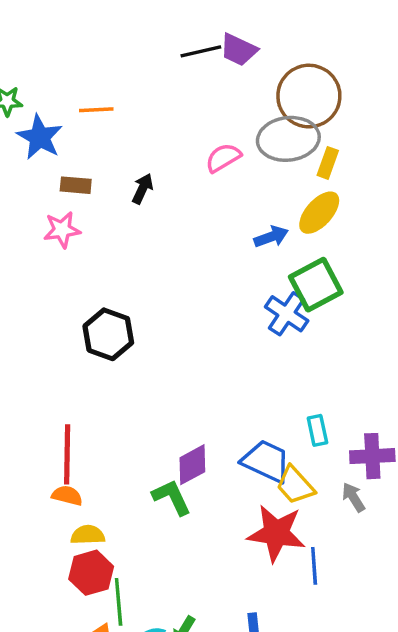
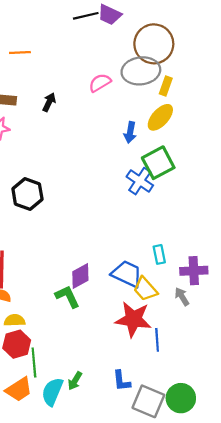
blue arrow: (271, 237) -> (130, 132), turned 120

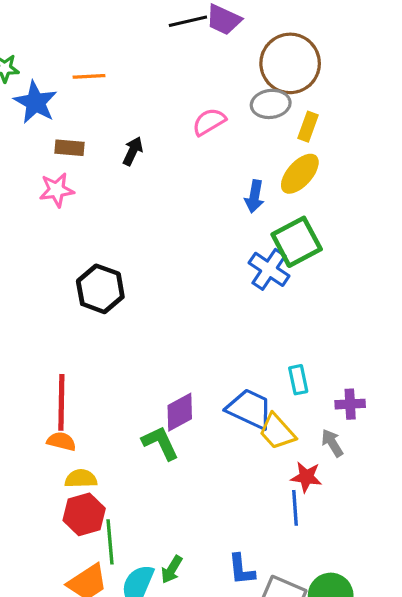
gray ellipse: (141, 71) -> (271, 104), size x0.7
purple cross: (194, 271) -> (350, 404), size x0.7
red star: (133, 319) -> (306, 477), moved, size x0.6

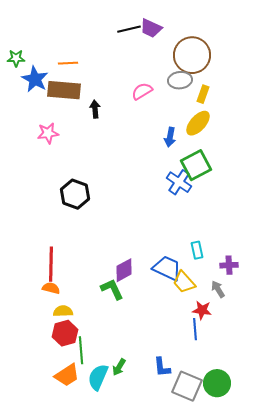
brown rectangle: (70, 148) -> (64, 90), moved, size x1.8
black arrow: (133, 151) -> (95, 109), turned -30

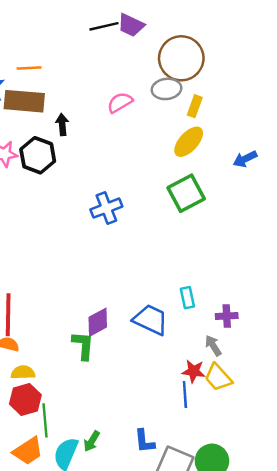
blue arrow: (170, 137) -> (245, 159), moved, turned 54
blue cross: (179, 182) -> (106, 208), moved, turned 35
black hexagon: (75, 194) -> (38, 155), moved
yellow trapezoid: (184, 282) -> (218, 377), moved
green L-shape: (112, 289) -> (83, 345), turned 30

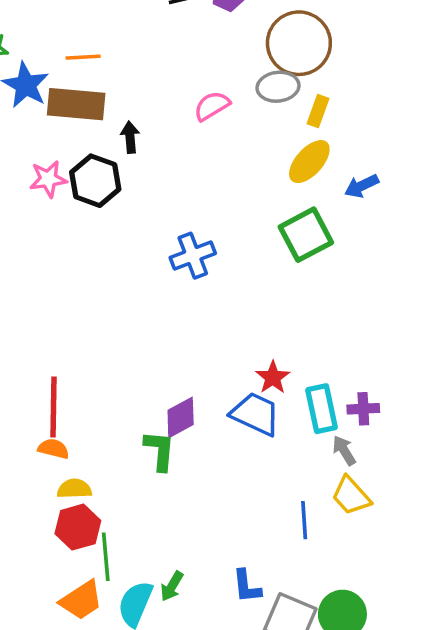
blue arrow: (245, 159) -> (362, 186), moved
cyan rectangle: (187, 298) -> (322, 409), moved, size x1.5
red star: (194, 371) -> (273, 377), moved, turned 30

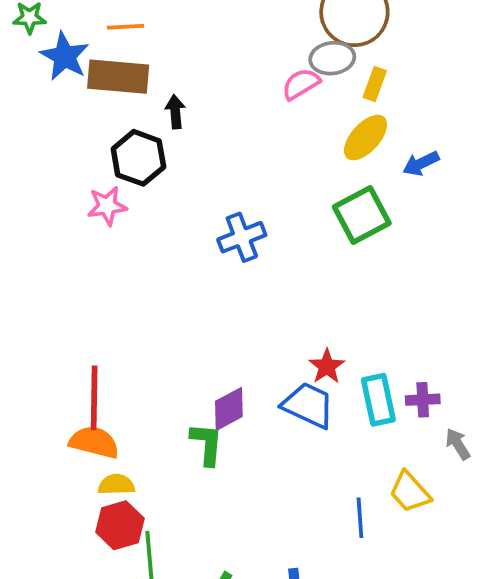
pink semicircle: (212, 106) -> (301, 84), moved
pink star: (48, 179) -> (107, 206), moved
orange semicircle: (53, 449) -> (94, 442), size x1.5
gray arrow: (344, 451) -> (458, 444), moved

